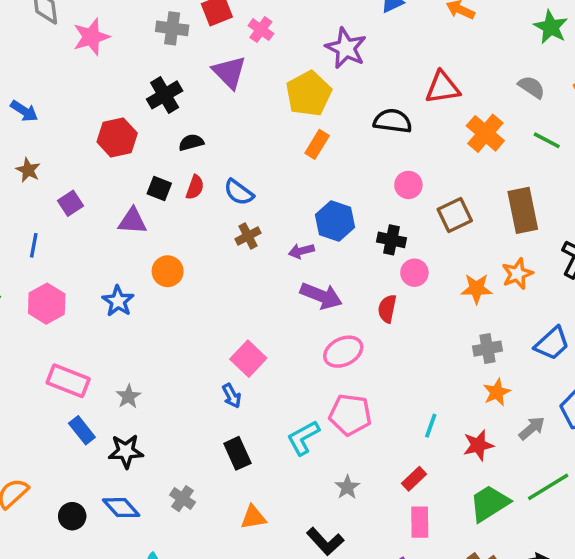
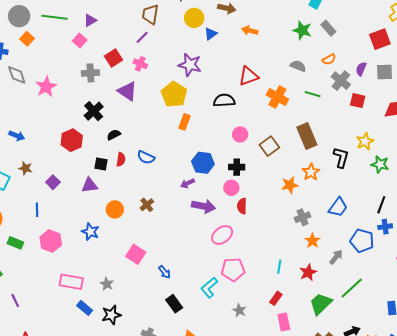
brown cross: (248, 236) -> (147, 205), moved
pink circle: (414, 273) -> (231, 188), moved
pink square: (248, 359) -> (136, 254), moved

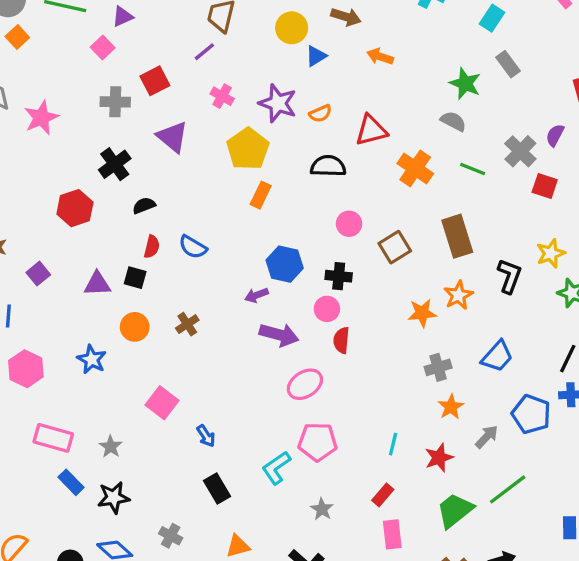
green star: (302, 30) -> (465, 84), moved
orange semicircle: (329, 59) -> (320, 113), moved
pink cross: (140, 64) -> (222, 96), moved
black square: (101, 164) -> (135, 278), moved

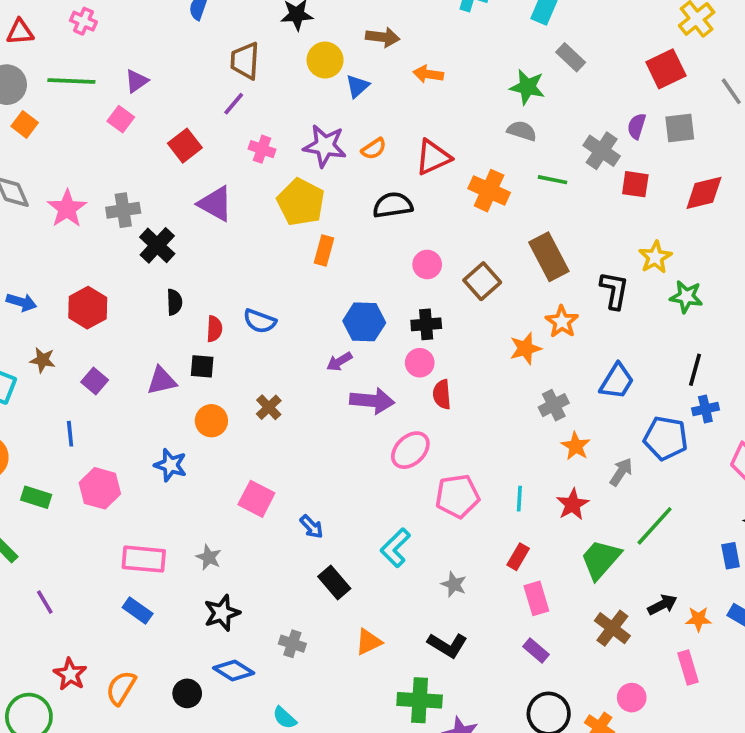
gray cross: (115, 102) -> (123, 210), moved
black semicircle: (144, 206) -> (174, 302), moved, turned 120
red hexagon: (75, 208) -> (88, 308), moved
pink pentagon: (318, 442) -> (457, 496), moved
blue rectangle: (71, 482) -> (138, 610), moved

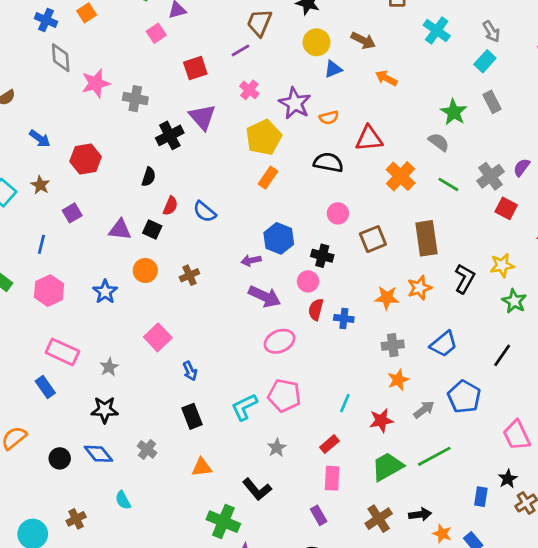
black cross: (157, 245) -> (170, 135), moved
blue cross: (705, 409) -> (344, 318), moved
pink pentagon: (457, 496) -> (284, 396), moved

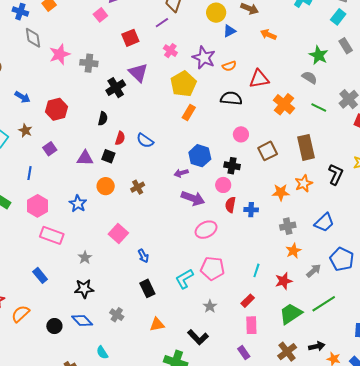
pink rectangle: (62, 352) -> (52, 235), moved

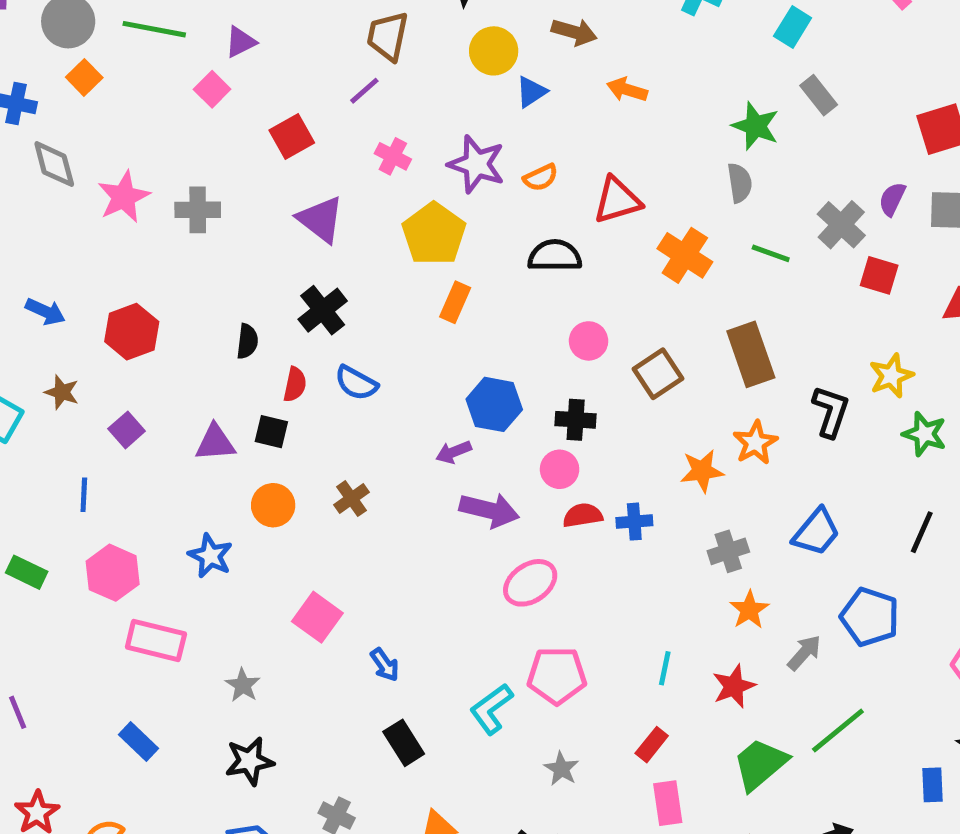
gray semicircle: (309, 78) -> (740, 183), turned 56
black cross: (116, 88) -> (323, 310), moved
red semicircle: (230, 205) -> (583, 515), turned 77

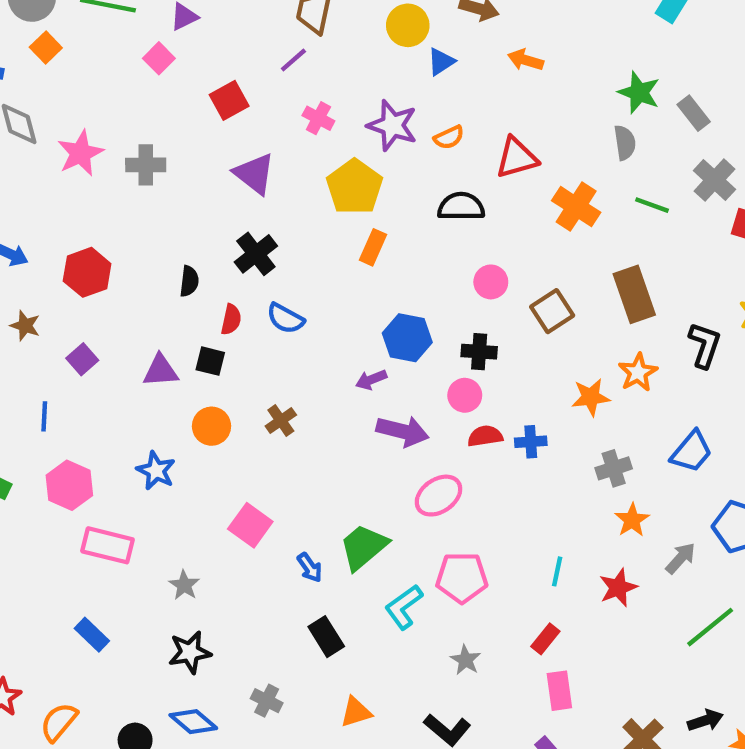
gray rectangle: (819, 95) -> (694, 113), moved
green trapezoid: (760, 764) -> (364, 547), moved

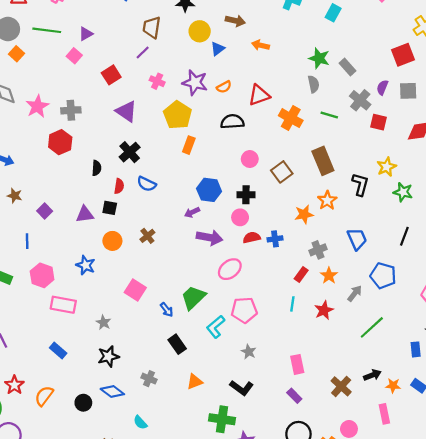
red hexagon: (87, 272) -> (60, 142), moved
blue trapezoid: (691, 452) -> (357, 239), turned -60
red rectangle: (545, 639) -> (301, 274), moved

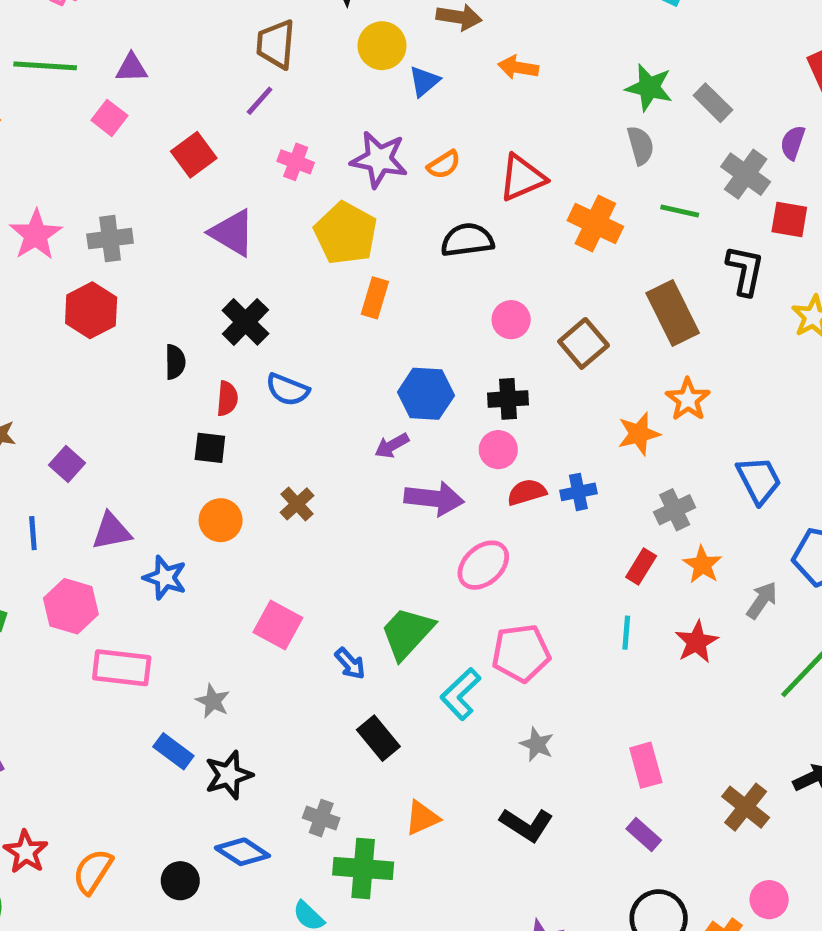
purple triangle: (86, 34) -> (132, 68), turned 32
black L-shape: (360, 184) -> (745, 270), moved
purple triangle: (85, 214) -> (111, 531), moved
blue rectangle: (58, 350) -> (173, 751), moved
green cross: (222, 419) -> (363, 868), moved

